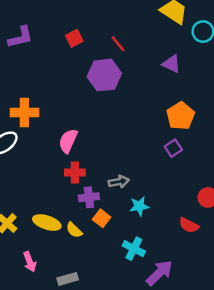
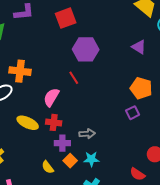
red square: (74, 38) -> (66, 18), size x1.5
red line: (118, 44) -> (74, 78), moved
orange pentagon: (181, 116) -> (141, 88), turned -30
cyan star: (139, 206) -> (91, 159), moved
yellow ellipse: (47, 223) -> (28, 123), moved

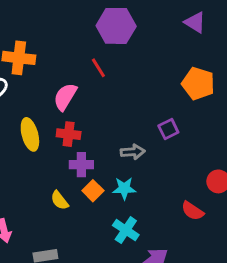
purple square: (133, 113) -> (168, 129), moved
yellow ellipse: (28, 123) -> (30, 134), turned 50
gray arrow: (87, 134) -> (133, 152), moved

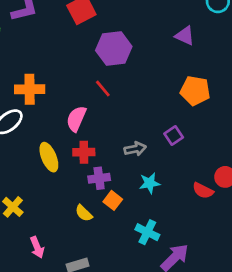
gray arrow: (133, 152) -> (135, 149), moved
cyan star: (124, 188) -> (150, 183), moved
red semicircle: (193, 211) -> (203, 191), moved

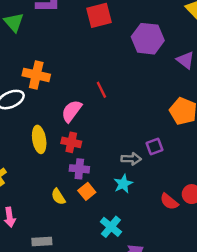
purple hexagon: (114, 49) -> (148, 39), moved
gray arrow: (135, 149) -> (131, 159), moved
cyan star: (150, 183) -> (123, 184), turned -30

